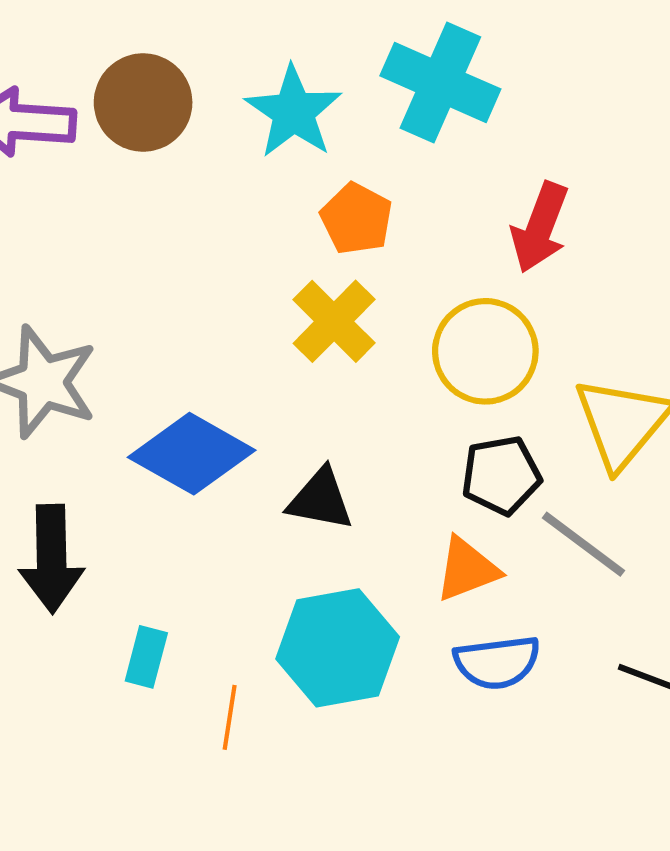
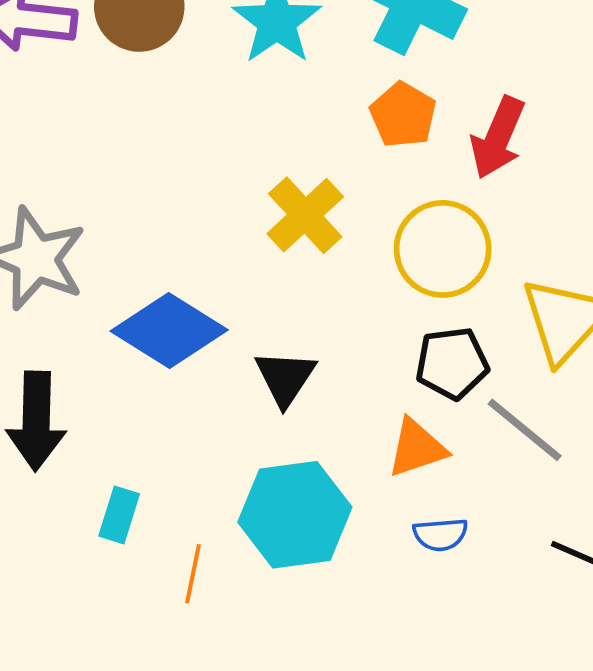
orange pentagon: (357, 219) -> (403, 115), moved
black triangle: (320, 499) -> (285, 378), turned 50
blue semicircle: (497, 662) -> (440, 534), size x0.7

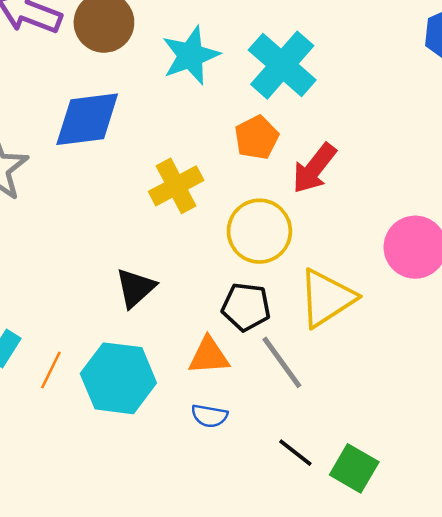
blue diamond: (169, 331) -> (87, 119), moved, turned -54
orange line: (193, 574) -> (51, 370), moved

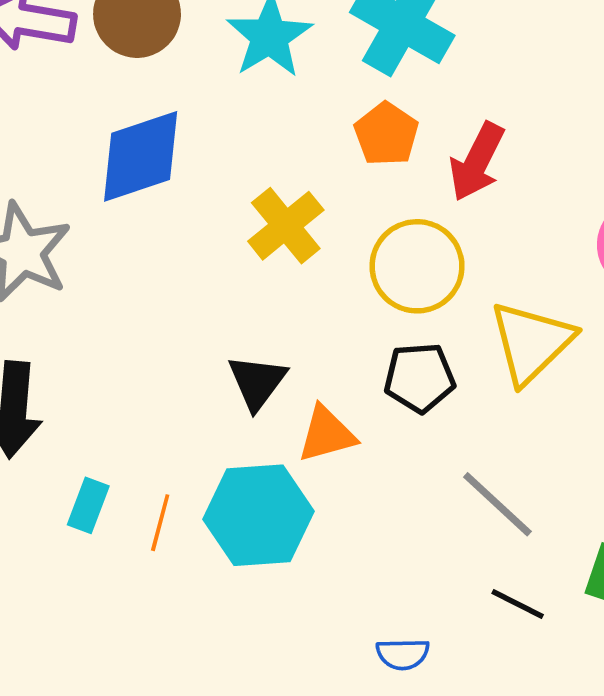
orange triangle: (209, 356) -> (327, 434), moved
gray line: (282, 362) -> (497, 504), moved
blue semicircle: (209, 416) -> (403, 654), moved
black line: (295, 453) -> (518, 604), moved

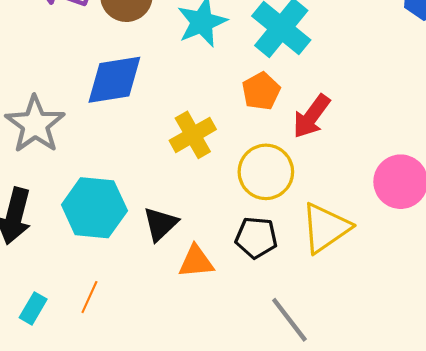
cyan rectangle: (88, 505) -> (33, 308), moved
cyan hexagon: (259, 515) -> (94, 208), moved

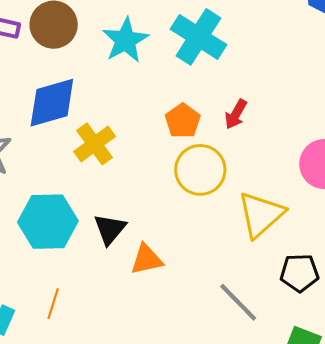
orange pentagon: (261, 91) -> (183, 121), moved
red arrow: (311, 116) -> (236, 114), size x0.7
yellow cross: (193, 135) -> (95, 144), moved
black pentagon: (256, 238) -> (299, 273), moved

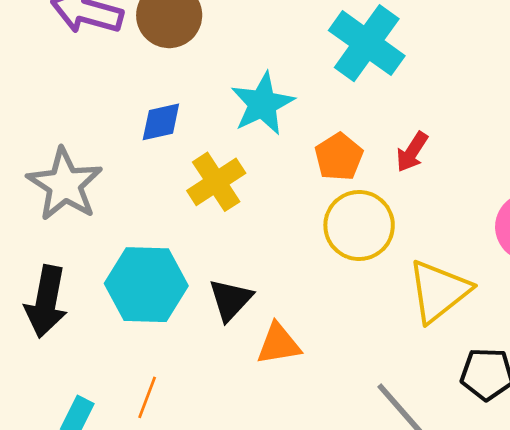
cyan star: (125, 40) -> (262, 104), moved
blue diamond: (52, 103) -> (161, 122), size x0.6

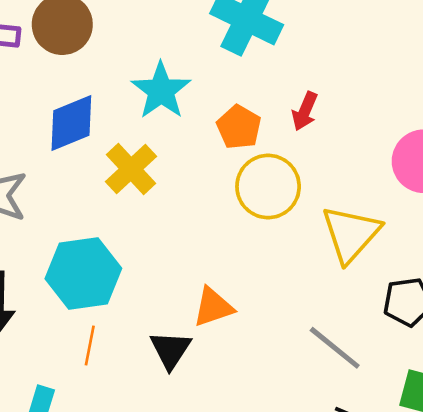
blue diamond: (161, 122) -> (71, 123), size x1.4
black triangle: (231, 300) -> (170, 350), moved
orange line: (147, 397) -> (90, 346), moved

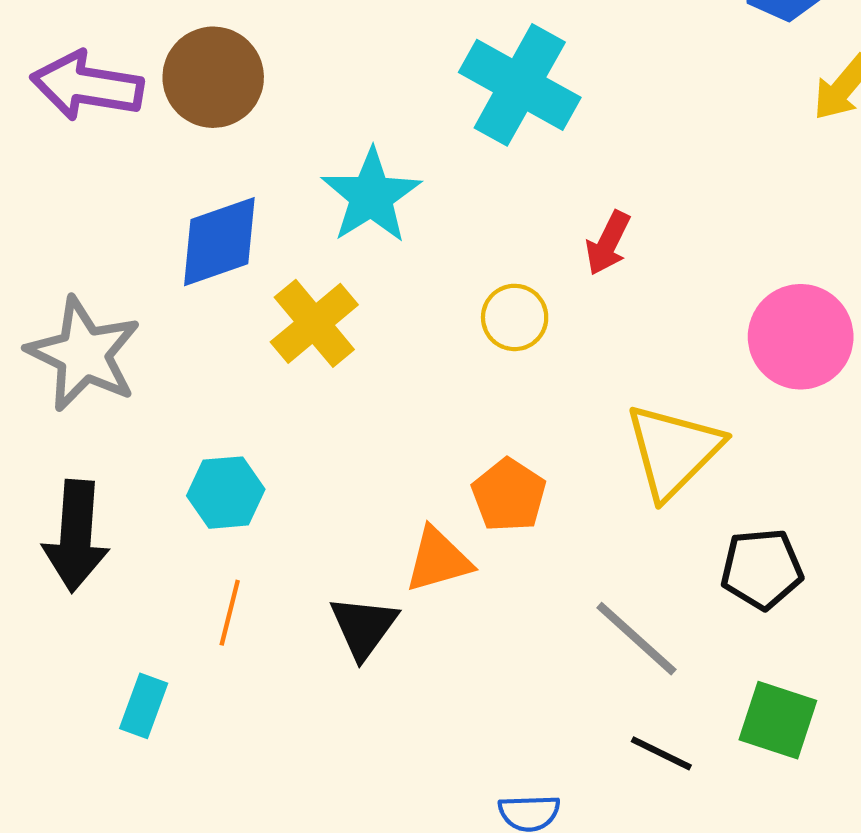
orange pentagon: (239, 127) -> (509, 495), moved
yellow circle: (268, 187) -> (515, 317), moved, size x0.6
cyan hexagon: (83, 274) -> (226, 493), size x0.6

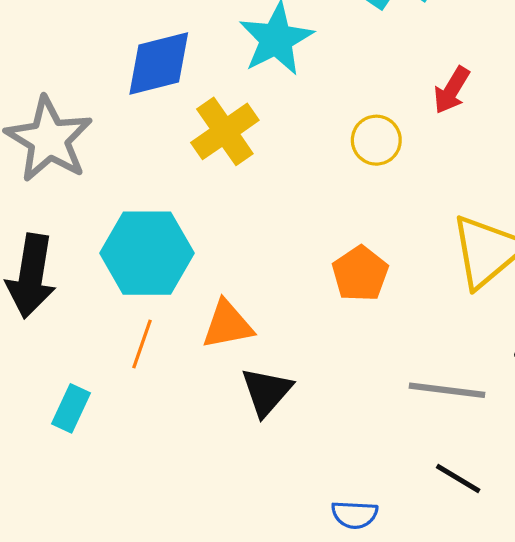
cyan hexagon: (226, 493) -> (147, 253), size x1.6
orange triangle: (438, 560) -> (227, 325), moved
black triangle: (363, 627) -> (266, 392), moved
gray line: (636, 639) -> (447, 390), turned -40

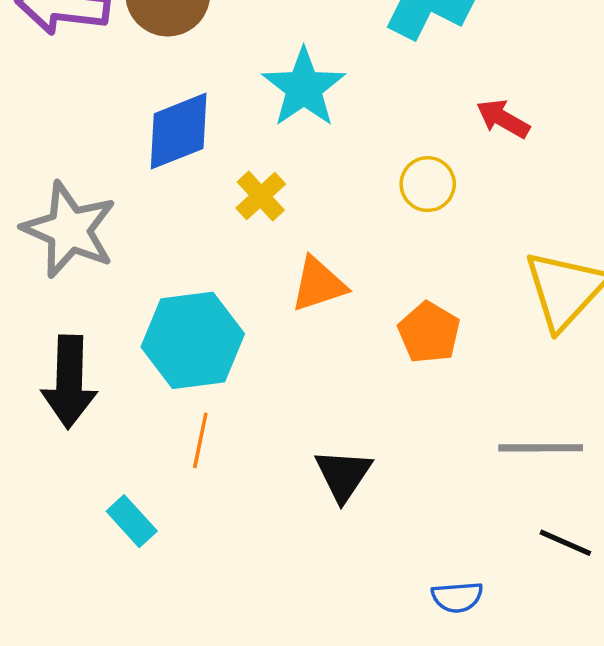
red arrow: (452, 90) -> (503, 119), turned 96
yellow cross: (225, 131) -> (261, 196), size x0.7
orange triangle: (227, 325) -> (318, 284), moved
cyan rectangle: (71, 408) -> (132, 521), turned -60

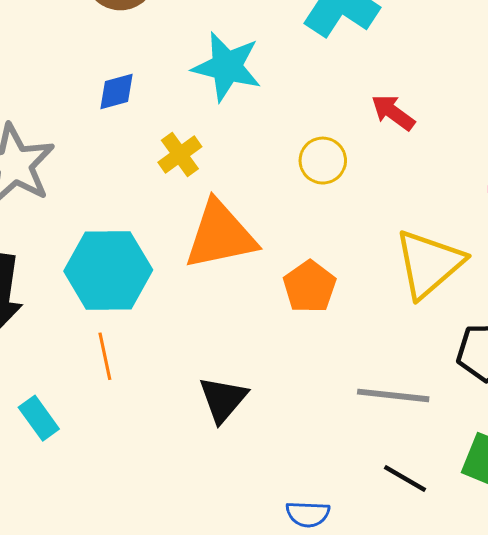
cyan star: (304, 88) -> (227, 67), turned -30
blue diamond: (179, 131) -> (116, 91), size x0.6
orange triangle: (318, 284) -> (220, 235), size x1.5
orange line: (200, 440) -> (105, 356), turned -30

